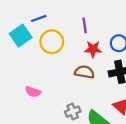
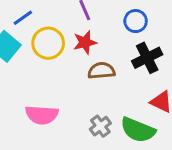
red star: (93, 49) -> (85, 42), moved
pink semicircle: (33, 92) -> (42, 115), size x1.5

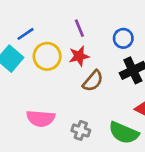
brown semicircle: (101, 71) -> (93, 81), turned 135
gray cross: (100, 126) -> (81, 130), moved, turned -36

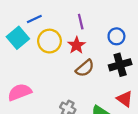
red star: (79, 56) -> (77, 45), turned -30
pink semicircle: (41, 118) -> (20, 92), moved, turned 145

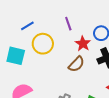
cyan square: (18, 38) -> (16, 56), moved, turned -30
red star: (77, 45) -> (83, 44), moved

